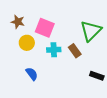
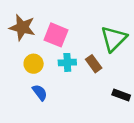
brown star: (18, 22) -> (22, 27), size x1.5
yellow circle: (27, 43) -> (34, 64), moved

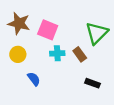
yellow circle: (34, 64) -> (18, 54), moved
black rectangle: (121, 95) -> (92, 83), moved

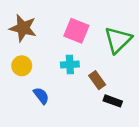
pink square: (48, 30) -> (76, 31), moved
brown rectangle: (80, 54) -> (97, 80), moved

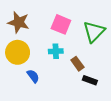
yellow circle: (22, 66) -> (18, 52), size x1.5

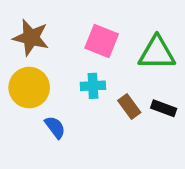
green triangle: (94, 32) -> (157, 53), turned 45
black rectangle: (90, 80) -> (164, 108), moved

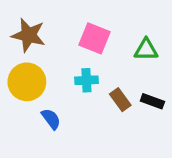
green triangle: (157, 53) -> (146, 50), size x0.7

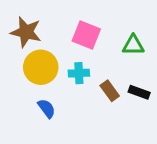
yellow circle: (27, 82) -> (41, 67), moved

